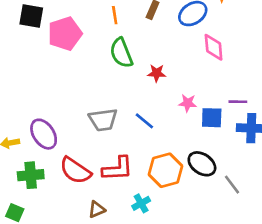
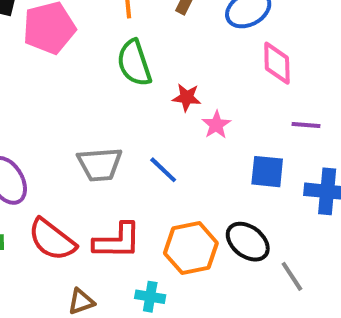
purple line: (238, 102) -> (306, 125), moved
pink star: (188, 103) -> (216, 125), moved, turned 30
cyan cross: (141, 203) -> (150, 297), turned 36

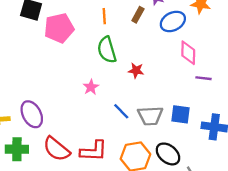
pink star: (216, 125) -> (91, 87), moved
purple line: (306, 125) -> (203, 78), moved
gray trapezoid: (100, 164) -> (150, 116), moved

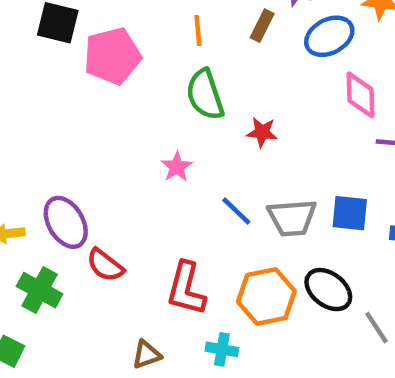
green cross: (17, 149) -> (40, 290), turned 30
red semicircle: (56, 149) -> (105, 265), moved, size x0.7
red L-shape: (94, 151) -> (186, 289), turned 104

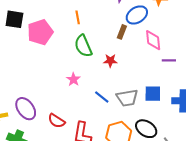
brown rectangle: (262, 26) -> (122, 32), moved
red semicircle: (105, 265) -> (56, 121), moved

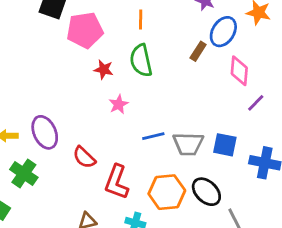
blue ellipse: (137, 15) -> (223, 32), turned -35
purple line: (169, 60) -> (256, 103), turned -56
red star: (110, 61) -> (104, 70), moved
blue line: (102, 97) -> (153, 136), turned -63

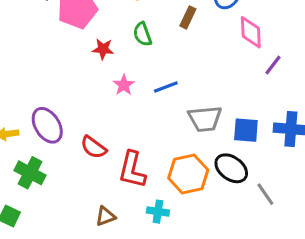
brown rectangle: (198, 51) -> (188, 17), moved
green semicircle: (141, 60) -> (142, 34), size x0.7
blue line: (153, 136) -> (166, 87), moved
blue square: (225, 145) -> (246, 130), moved

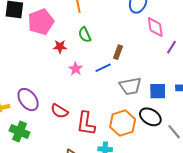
brown rectangle: (188, 17) -> (118, 52), moved

